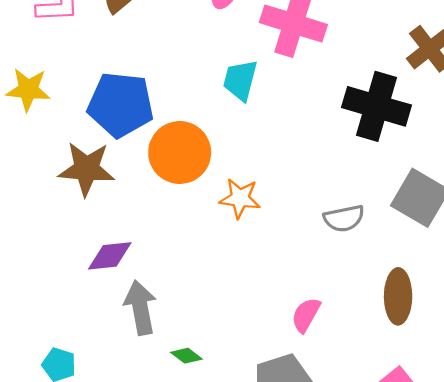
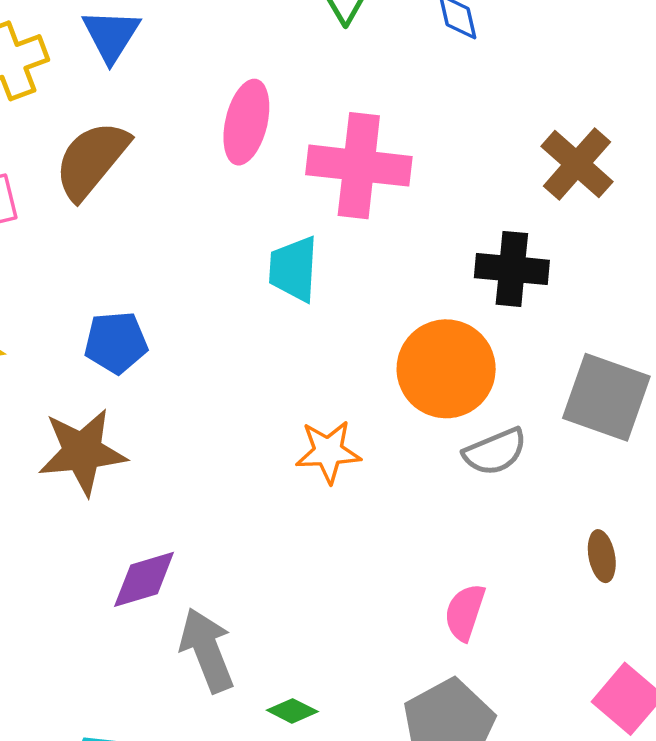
blue pentagon: (121, 105) -> (116, 342), size x0.6
black cross: (376, 106) -> (512, 269), size x0.7
orange circle: (180, 153) -> (446, 369), moved
brown ellipse: (398, 296) -> (602, 556), size x0.6

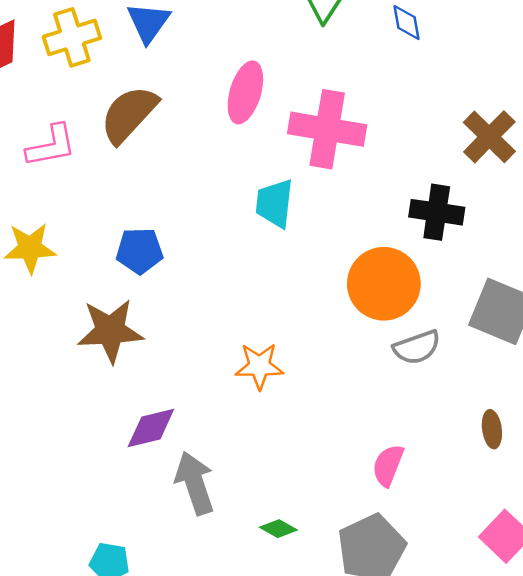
orange star: (328, 452) -> (259, 366), moved
green diamond: (292, 711) -> (278, 529), moved

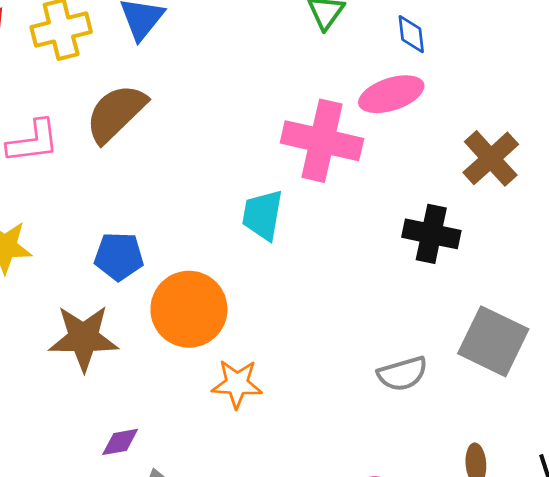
pink ellipse: (245, 92) -> (391, 94), moved, turned 52
orange circle: (384, 284) -> (189, 309), moved
purple diamond: (151, 428) -> (120, 442), size x0.7

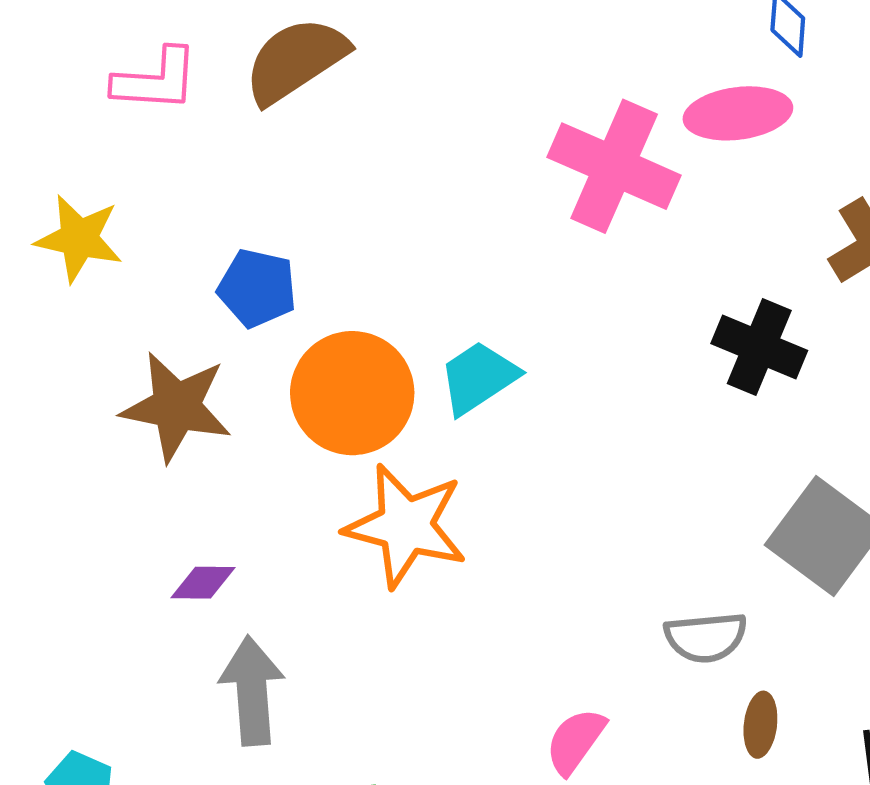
cyan trapezoid: (263, 215) -> (479, 378), moved, turned 36
gray semicircle: (402, 374) -> (706, 637), moved
orange star: (237, 384) -> (406, 526), size x1.5

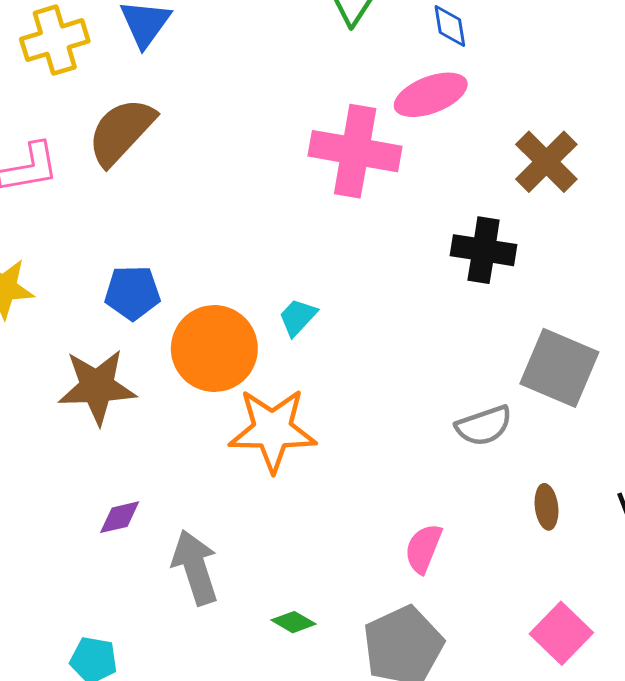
cyan trapezoid: (479, 378) -> (298, 317), size x0.7
purple diamond: (203, 583) -> (120, 517), moved
gray semicircle: (706, 637) -> (484, 426), moved

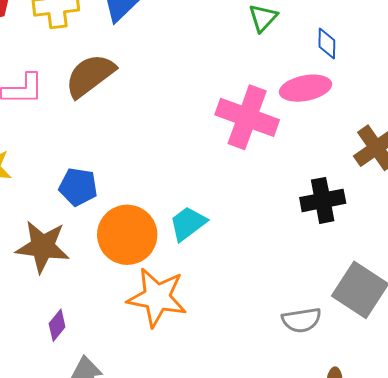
black cross: (484, 250) -> (323, 200), turned -30
cyan trapezoid: (298, 317) -> (188, 224), size x1.4
purple diamond: (120, 517) -> (57, 325), moved, turned -48

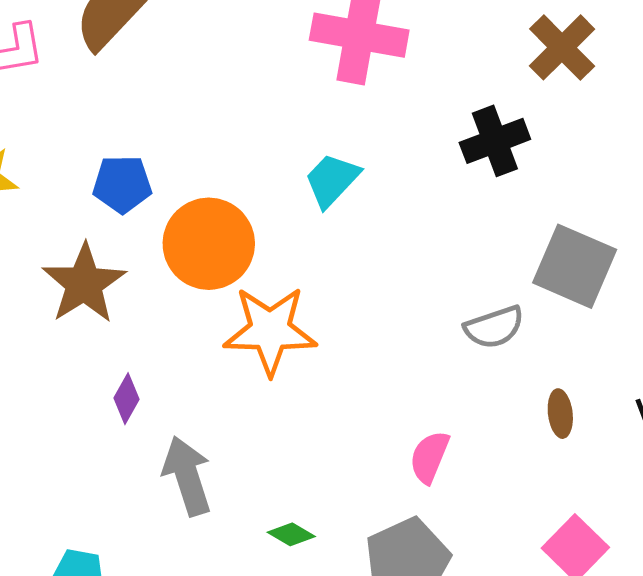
cyan trapezoid: (188, 224) -> (332, 180), moved
brown star: (43, 247) -> (84, 284), turned -30

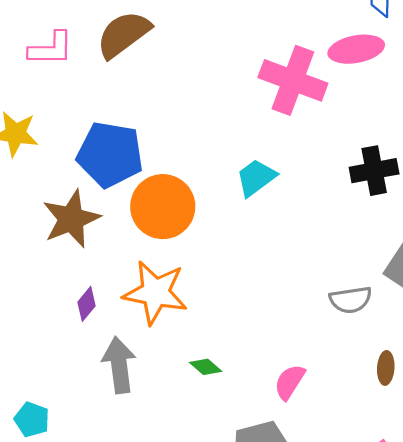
blue pentagon: (122, 184) -> (110, 154), size x1.6
orange star: (270, 330) -> (155, 293), moved
green diamond: (291, 534) -> (206, 367), moved

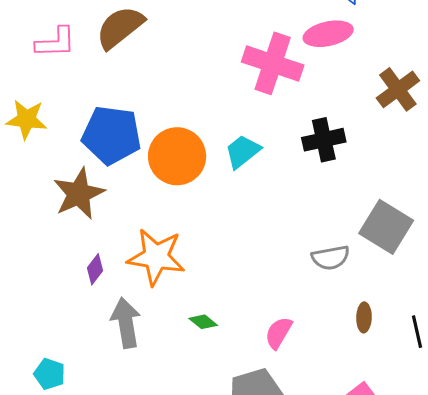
black cross: (374, 171) -> (324, 140), moved
orange circle: (163, 207) -> (177, 156), moved

